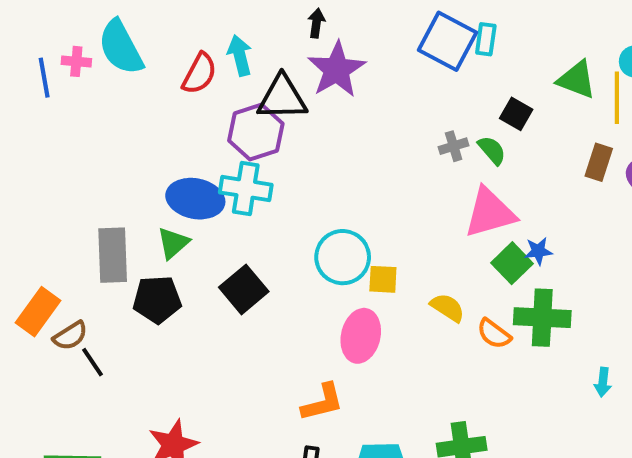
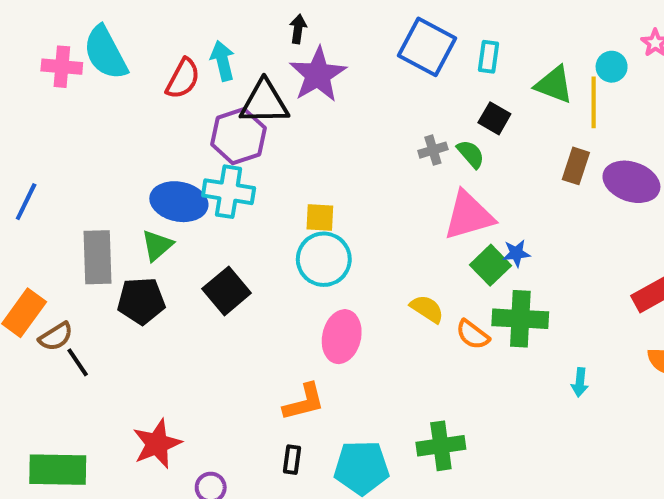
cyan rectangle: (486, 39) -> (489, 57), moved
pink cross: (76, 61) -> (62, 67), size x1.4
blue line: (44, 78) -> (26, 202), moved, turned 36
yellow square: (383, 279) -> (320, 218), moved

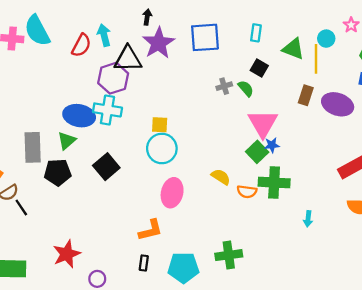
blue square: (427, 47) -> (205, 37), moved, turned -32
pink triangle: (469, 216) -> (263, 124), moved, turned -44
orange semicircle: (473, 335) -> (247, 192), turned -30

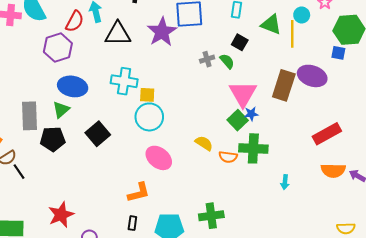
purple star: (158, 43) -> (162, 32), moved
purple hexagon: (113, 78) -> (58, 48), moved
brown rectangle: (306, 95) -> (284, 85), moved, size x1.6
cyan cross: (107, 110) -> (124, 81), moved
pink ellipse: (172, 193) -> (159, 158), turned -65

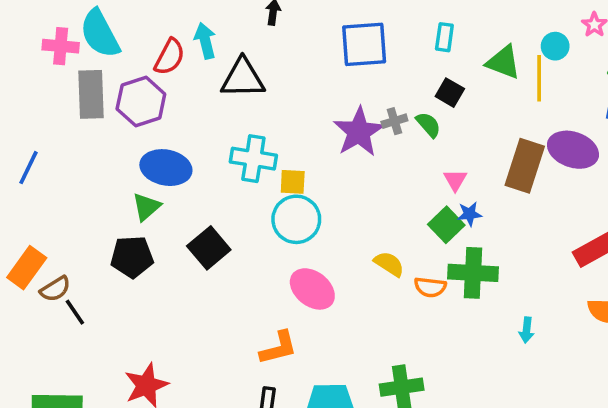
purple star: (162, 32) -> (359, 132), moved
pink triangle: (243, 94) -> (455, 180), size x0.5
gray rectangle: (29, 116) -> (91, 94), moved

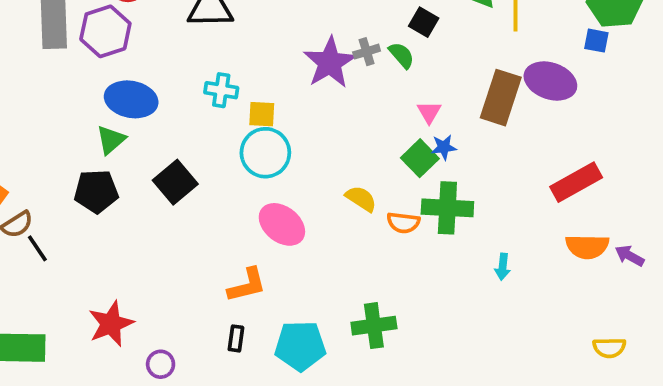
cyan cross: (253, 159) -> (221, 90), size x0.7

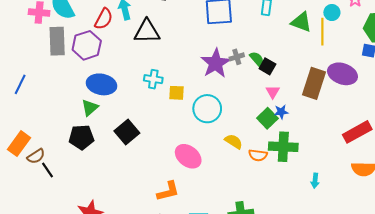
black square: (424, 22) -> (267, 66), moved
cyan circle: (265, 153) -> (207, 109), moved

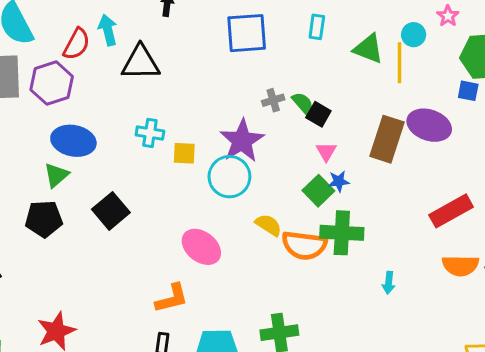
purple star: (216, 63) -> (242, 141), moved
orange semicircle: (258, 155) -> (304, 245), size x1.6

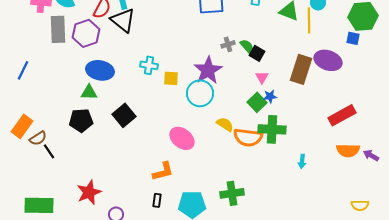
black triangle: (141, 63) -> (123, 20), moved, turned 40
green triangle: (56, 175) -> (89, 92), turned 42

